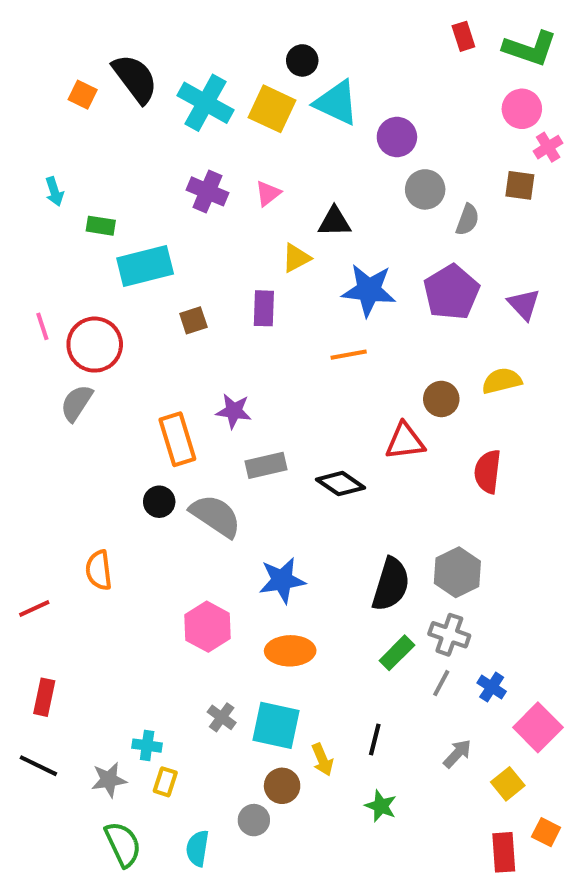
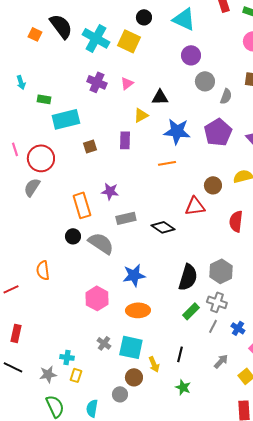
cyan triangle: (336, 103) -> (184, 19), moved

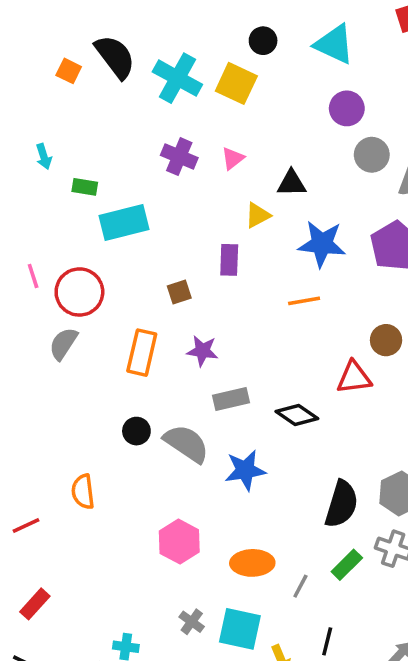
brown square: (90, 146) -> (179, 292), moved
orange rectangle: (82, 205) -> (142, 353), moved, turned 30
blue star: (134, 275) -> (245, 470), moved
gray line: (213, 326) -> (300, 586), moved
red rectangle: (16, 333) -> (35, 604), turned 30

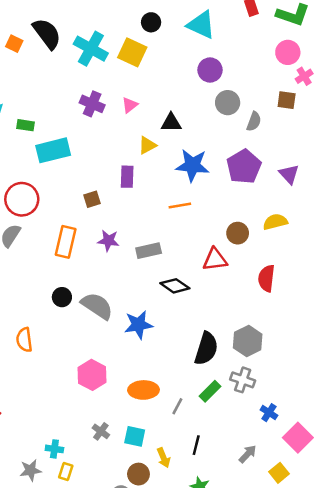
gray rectangle: (231, 399) -> (149, 251), moved
cyan square: (240, 629) -> (135, 436), size x0.7

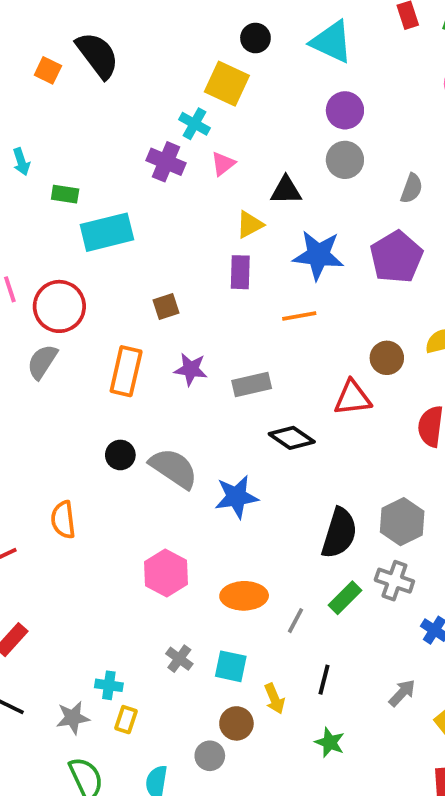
cyan cross: (91, 49) -> (195, 124), moved, size x0.6
gray circle: (228, 103) -> (345, 160), moved
purple rectangle: (127, 177) -> (240, 272), moved

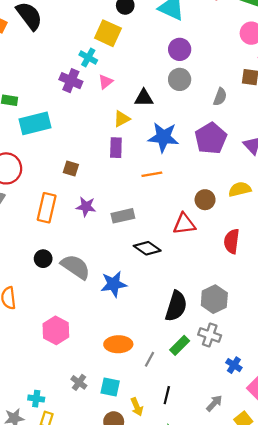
brown square: (166, 306) -> (71, 168), turned 35
pink hexagon: (166, 573) -> (56, 330), moved

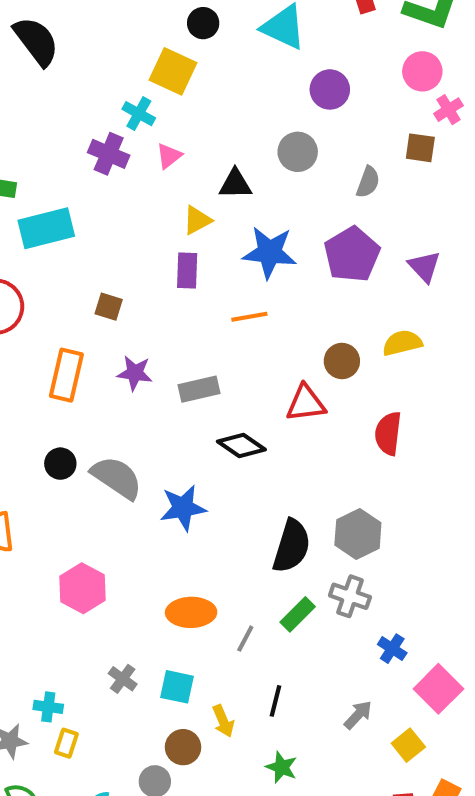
purple circle: (180, 49) -> (330, 89), moved

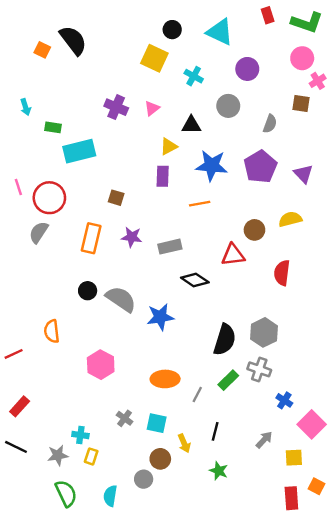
cyan cross: (139, 114) -> (194, 76), moved
yellow square: (408, 745) -> (294, 458), turned 36

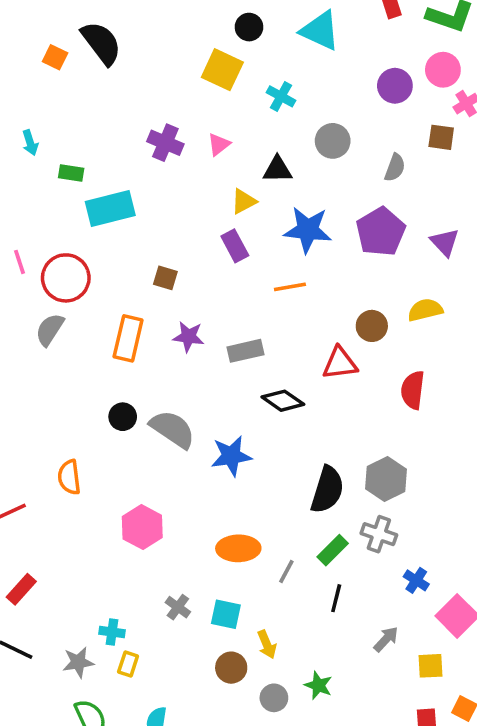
purple circle: (247, 69) -> (395, 86), moved
purple rectangle: (163, 176) -> (235, 246), turned -30
black line: (215, 431) -> (336, 598), moved
gray circle: (144, 479) -> (274, 698), moved

